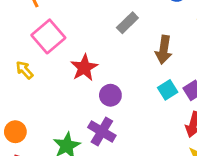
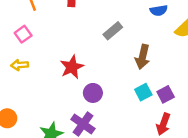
pink square: (48, 36) -> (23, 34), moved, size x0.6
yellow arrow: (24, 70) -> (19, 65), turned -56

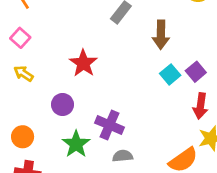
yellow arrow: (19, 65) -> (24, 74), turned 49
purple circle: (93, 93) -> (63, 105), moved

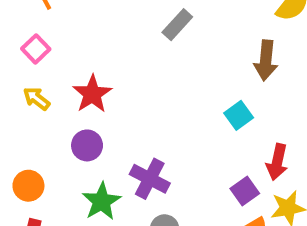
brown arrow: (161, 35) -> (266, 60), moved
red star: (83, 63) -> (92, 94), moved
purple square: (196, 72) -> (245, 191), moved

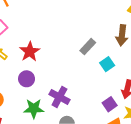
gray rectangle: (177, 25) -> (88, 47), moved
green star: (102, 201) -> (34, 109), turned 30

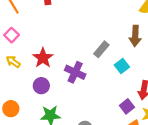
purple cross: (59, 97) -> (75, 72), moved

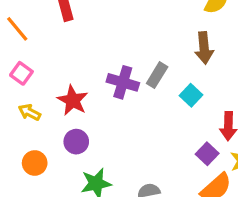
purple cross: (75, 72) -> (123, 82), moved
orange circle: (11, 109) -> (35, 163), moved

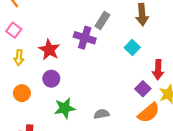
gray rectangle: (157, 75) -> (102, 20), moved
yellow arrow: (29, 112) -> (19, 58), turned -112

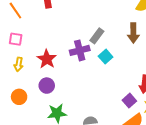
pink square: (14, 30) -> (16, 39), turned -32
purple cross: (85, 38) -> (80, 50), turned -36
cyan square: (132, 48) -> (106, 57), moved

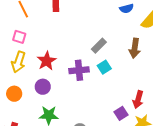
purple cross: (80, 50) -> (79, 70), moved
yellow arrow: (19, 64) -> (18, 62), size x1.5

